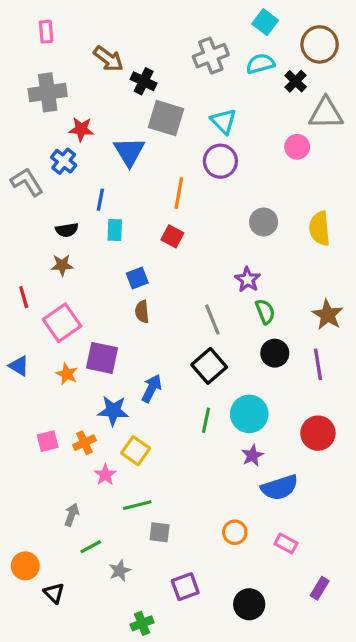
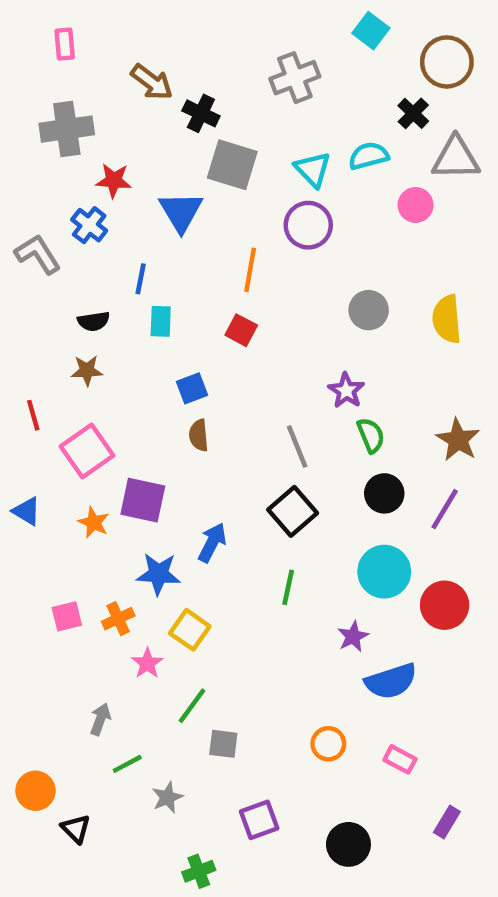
cyan semicircle: (260, 64) -> (369, 156), moved
purple line: (318, 364) -> (445, 509), turned 40
cyan circle: (249, 414) -> (384, 572), moved
green line: (137, 505) -> (192, 706), turned -40

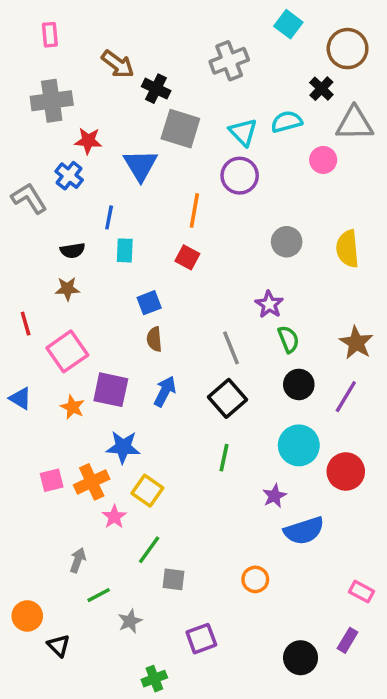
blue arrow: (212, 543) -> (165, 391), moved
orange cross: (118, 619) -> (92, 482), size x1.4
pink rectangle: (400, 759) -> (361, 592), moved
black circle: (348, 844) -> (301, 658), moved

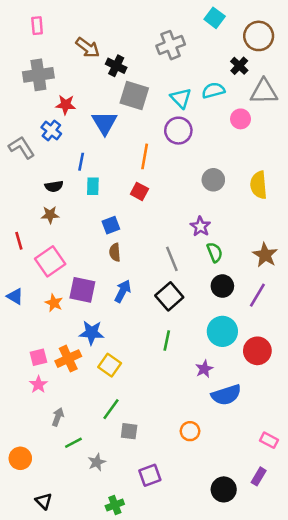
pink star: (114, 517) -> (38, 384), moved
black triangle: (59, 646) -> (44, 501), moved

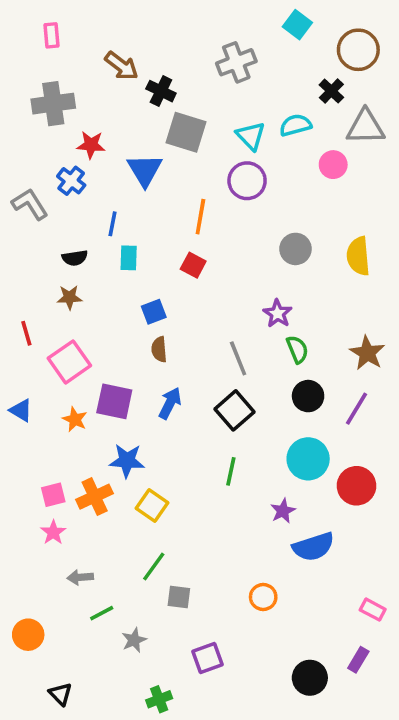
gray arrow: (58, 417) -> (80, 577), turned -114

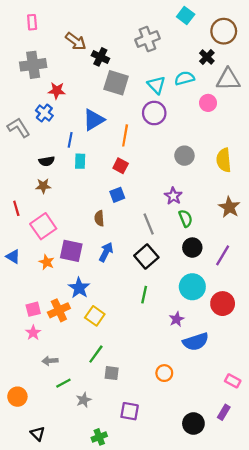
blue triangle: (145, 170) -> (94, 120), moved, turned 30
blue square: (154, 312) -> (117, 195), moved
brown star: (367, 353) -> (229, 207), moved
blue star: (127, 461) -> (79, 288), turned 30
purple square: (208, 658) -> (130, 411), turned 30

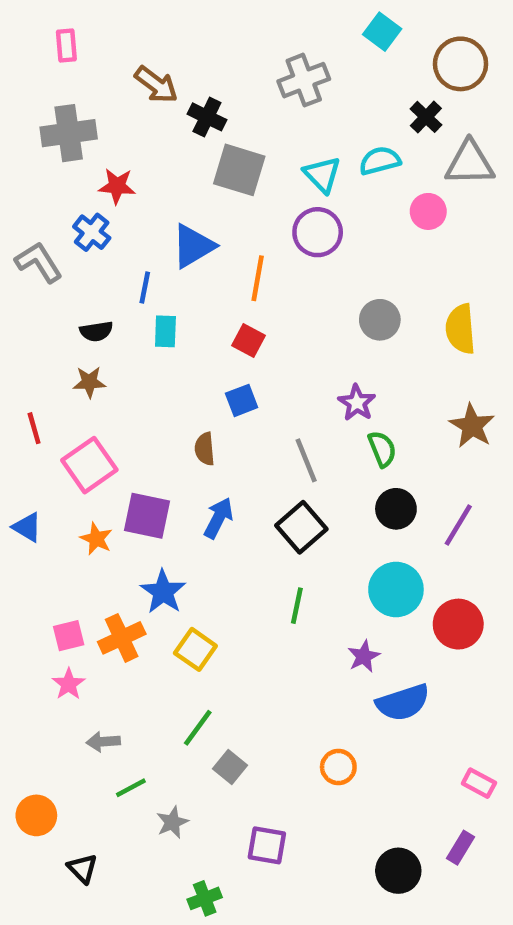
gray square: (112, 373) -> (230, 767), turned 32
black triangle: (38, 434) -> (82, 868), moved

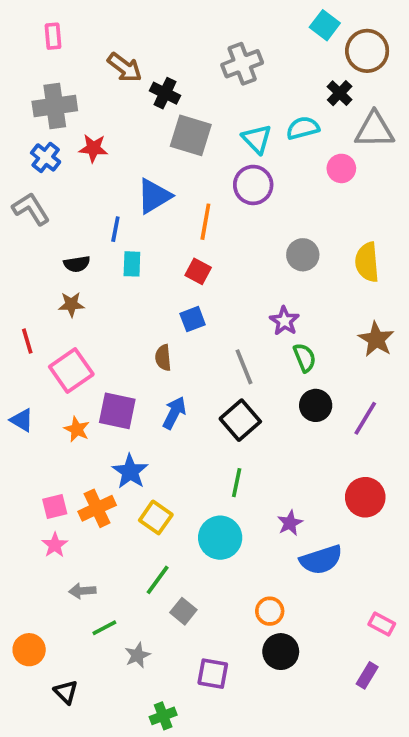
cyan square: (382, 32) -> (325, 25), moved
blue cross: (92, 232) -> (46, 157), moved
cyan circle: (396, 589) -> (220, 538), moved
black circle: (398, 871) -> (281, 652), moved

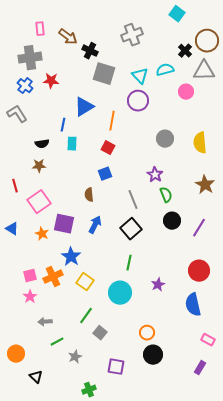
pink rectangle: (53, 36) -> (40, 29), moved
brown circle: (367, 51) -> (207, 41), moved
blue semicircle: (321, 560) -> (193, 305), moved, turned 95

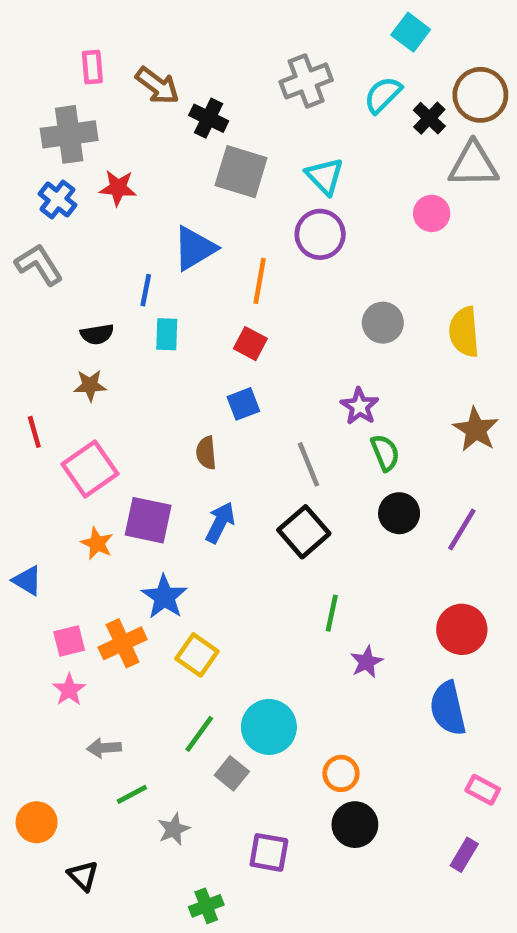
cyan semicircle: (165, 70) -> (383, 95), moved, turned -30
blue triangle: (12, 229) -> (27, 581), moved
green line: (129, 263) -> (332, 613), moved
cyan circle: (120, 293) -> (269, 727), moved

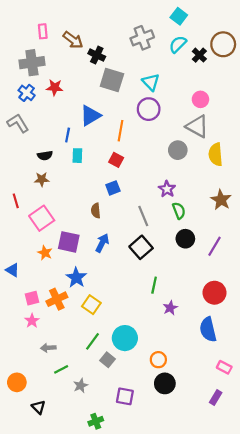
cyan square: (411, 32) -> (179, 16), moved
gray triangle: (473, 165) -> (197, 126), moved, turned 30

